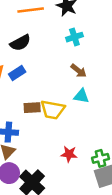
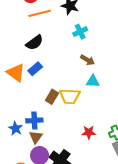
brown rectangle: (32, 108) -> (52, 97), turned -48

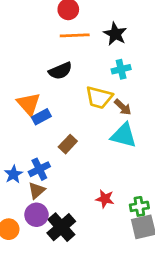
blue rectangle: (35, 69) -> (41, 117), moved
cyan triangle: (93, 81) -> (124, 135), size x1.5
yellow trapezoid: (70, 96) -> (99, 97), moved
blue cross: (34, 120) -> (39, 169), turned -35

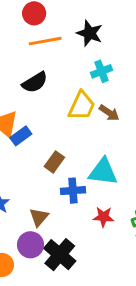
yellow trapezoid: (99, 97) -> (82, 106), turned -72
cyan triangle: (124, 135) -> (103, 172), moved
blue cross: (39, 169) -> (73, 191), moved, turned 30
brown triangle: (37, 191) -> (39, 217), moved

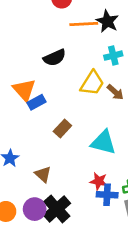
orange line: (45, 41) -> (84, 24), moved
blue cross: (73, 191) -> (107, 195), moved
brown triangle: (39, 217) -> (43, 174), turned -36
purple circle: (31, 245) -> (35, 209), moved

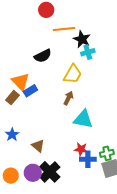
black star: (107, 21) -> (82, 39), moved
brown arrow: (115, 92) -> (68, 98), moved, turned -104
brown rectangle: (62, 128) -> (12, 98), moved

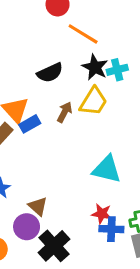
orange line: (64, 29) -> (83, 34), turned 35
black star: (82, 39) -> (95, 67), moved
brown arrow: (68, 98) -> (65, 112), moved
purple circle: (33, 173) -> (27, 227), moved

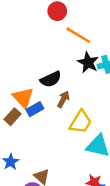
black semicircle: (50, 73) -> (51, 79), moved
yellow trapezoid: (93, 102) -> (81, 122), moved

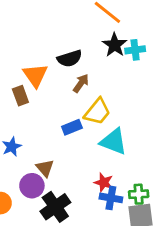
blue rectangle: (35, 109) -> (72, 127), moved
brown rectangle: (13, 117) -> (20, 96), turned -70

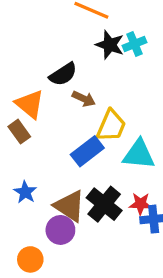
brown arrow: (81, 83) -> (84, 99), turned 96
blue rectangle: (72, 127) -> (87, 151), size x1.4
brown triangle: (45, 168) -> (70, 206), size x1.5
black cross: (55, 207) -> (104, 204), moved

